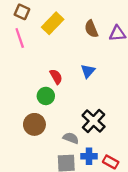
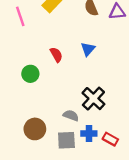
green circle: (46, 96) -> (30, 74), moved
brown circle: (34, 124) -> (35, 129), moved

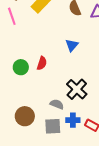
red semicircle: (56, 55) -> (42, 63), moved, turned 48

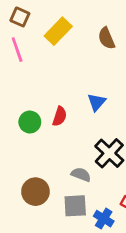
blue triangle: (72, 45) -> (97, 102), moved
blue cross: (73, 120) -> (104, 219), moved, turned 32

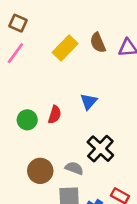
yellow rectangle: (58, 31) -> (65, 48), moved
pink line: (17, 50) -> (15, 53), turned 55
brown circle: (35, 192) -> (40, 171), moved

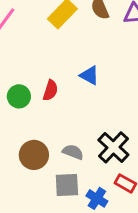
blue triangle: (89, 102) -> (89, 75), turned -42
black cross: (100, 149) -> (113, 147), moved

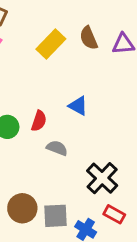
gray semicircle: (73, 152) -> (57, 148), moved
brown circle: (34, 155) -> (22, 208), moved

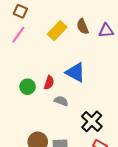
blue triangle: (78, 106) -> (75, 72), size x1.5

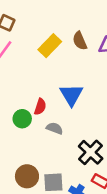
blue triangle: (75, 72) -> (71, 95), turned 30
green circle: (28, 87) -> (22, 119), moved

